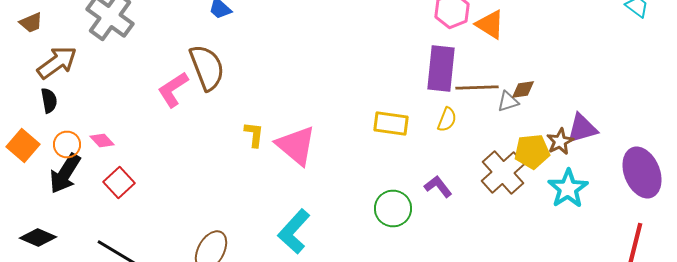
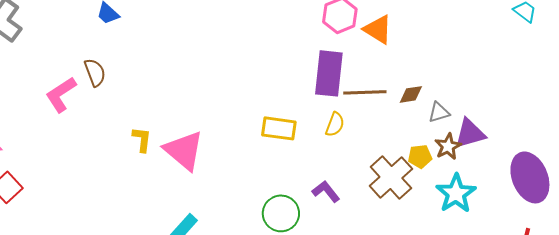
brown semicircle: (207, 68) -> (95, 72), size x0.6
gray triangle: (508, 102) -> (439, 112), moved
yellow pentagon: (532, 152) -> (420, 156), size x0.7

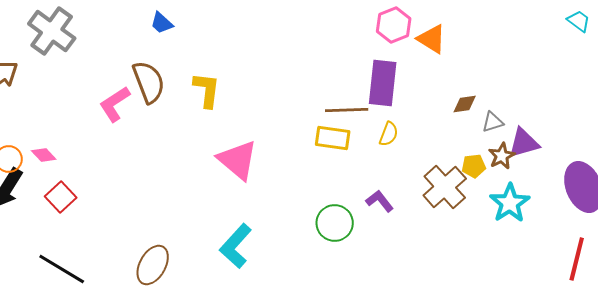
brown semicircle: (95, 72) -> (149, 82), size x1.5
brown line: (365, 92) -> (347, 110), moved
yellow L-shape: (142, 139) -> (207, 90), moved, size x1.4

